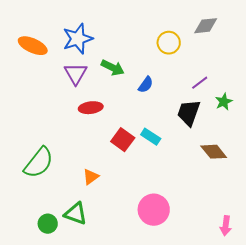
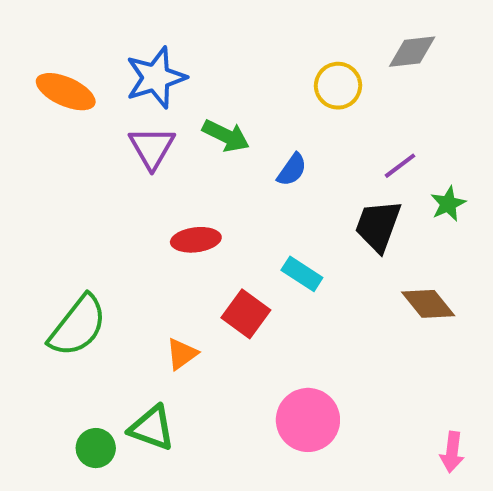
red ellipse: (91, 108) -> (196, 240), moved
red square: (123, 140) -> (246, 314), moved

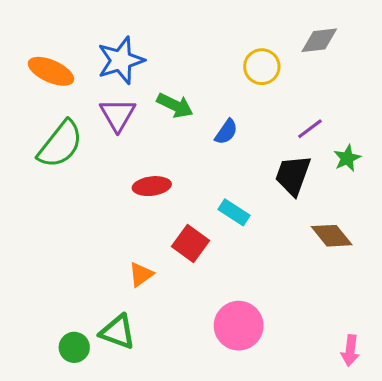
green semicircle: (78, 326) -> (60, 144), moved

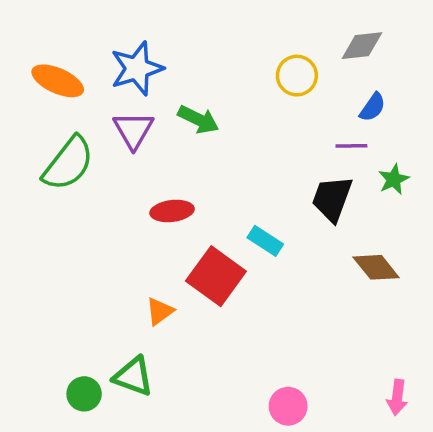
purple line: (310, 129) -> (351, 146), turned 36
blue semicircle: (226, 132) -> (373, 107), moved
red square: (191, 243) -> (216, 276), size x1.4
pink circle: (239, 326) -> (288, 406), moved, size x0.7

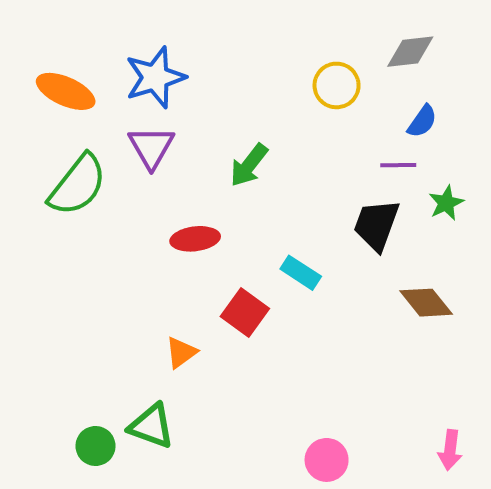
green arrow: (198, 120) -> (249, 165), moved, turned 102
red square: (216, 276) -> (245, 313), size x0.7

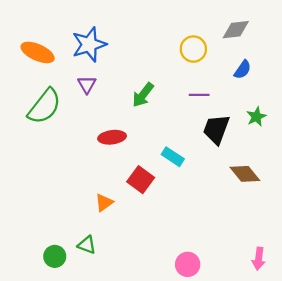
purple triangle: (151, 147) -> (87, 85), size x0.7
purple line: (398, 165) -> (199, 95), moved
green triangle: (151, 426) -> (87, 245), size x0.7

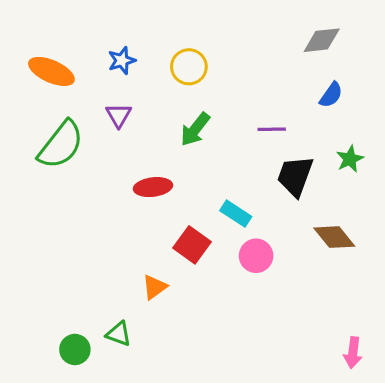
blue star: (89, 44) -> (122, 61), size x0.6
yellow circle: (193, 49) -> (189, 67), moved
orange triangle: (104, 203) -> (155, 287), moved
pink circle: (188, 264) -> (256, 256), moved

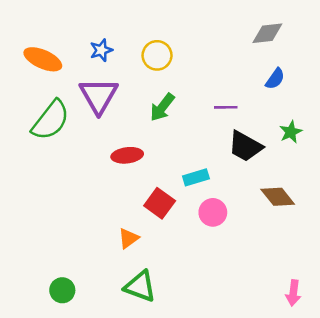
purple triangle: (119, 115) -> (99, 96), size x1.8
black trapezoid: (295, 176) -> (245, 146), turned -81
cyan rectangle: (236, 214) -> (196, 177), turned -50
green triangle: (119, 334) -> (140, 286), moved, size x1.5

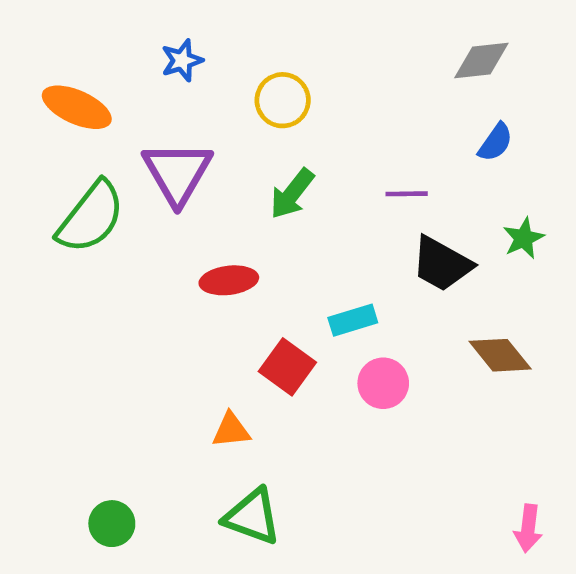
blue star: (101, 50) -> (182, 60), moved
orange triangle: (128, 238) -> (231, 430), turned 30

